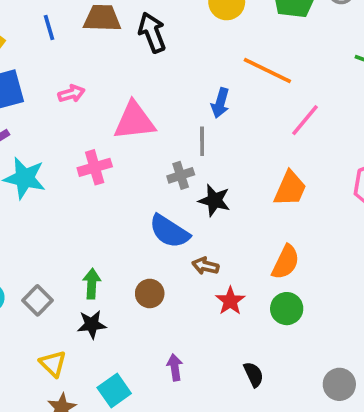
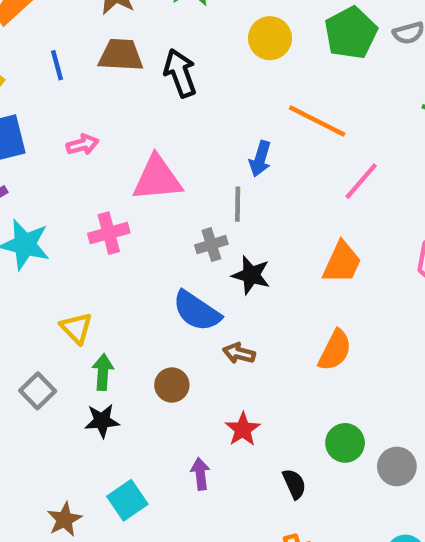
red star: (230, 301) -> (243, 429), moved
green circle: (287, 309) -> (345, 443), moved
yellow triangle: (53, 364) -> (76, 328), moved
gray circle: (339, 384) -> (397, 466), moved

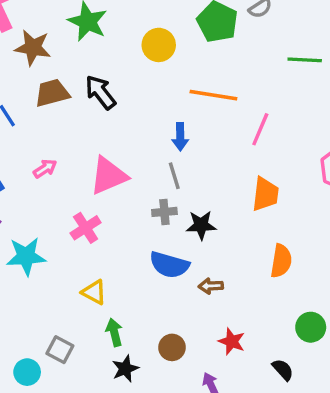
gray cross: (211, 245) -> (164, 212), turned 30
yellow triangle: (76, 328) -> (94, 292), moved
brown circle: (172, 385) -> (172, 347), moved
gray square: (38, 391) -> (60, 350), moved

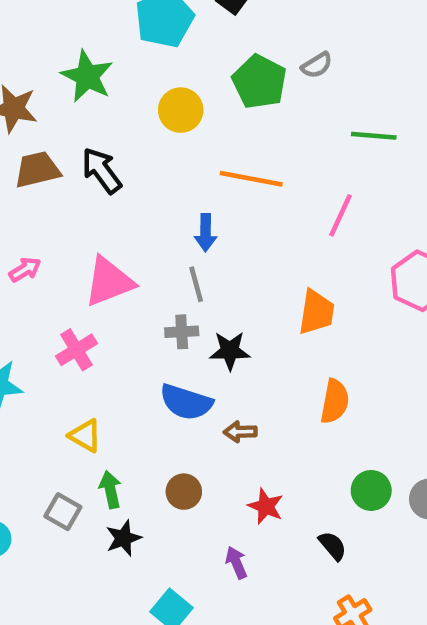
pink line: (260, 129) -> (341, 215), moved
brown circle: (172, 347) -> (184, 492), moved
gray square: (60, 350) -> (63, 512), moved

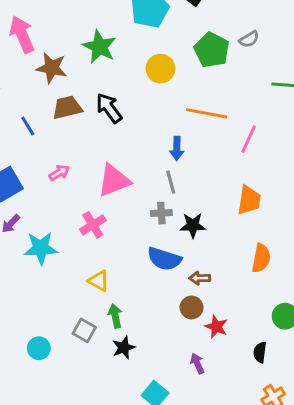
pink line: (341, 215) -> (249, 139), moved
brown circle: (184, 492) -> (192, 307), moved
black semicircle: (333, 546) -> (260, 352), turned -132

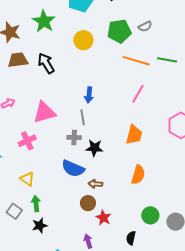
green pentagon: (212, 50) -> (119, 31), turned 30
orange line: (207, 113) -> (136, 61), moved

